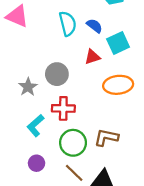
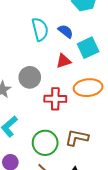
red cross: (63, 108) -> (55, 99), moved

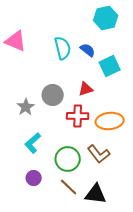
red triangle: (63, 61) -> (86, 89), moved
orange ellipse: (88, 88) -> (110, 121), moved
brown L-shape: (77, 138) -> (99, 154), turned -140

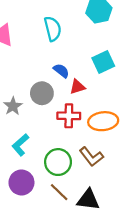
cyan semicircle: (63, 48) -> (53, 29), moved
blue semicircle: (88, 50) -> (61, 71), moved
purple circle: (34, 178) -> (21, 182), size x1.5

